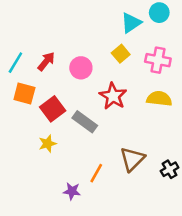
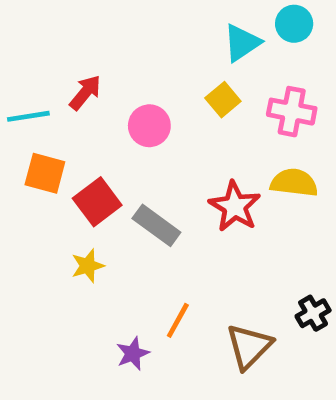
red arrow: (46, 61) -> (85, 93), moved
cyan line: (15, 63) -> (28, 116), turned 50
red star: (113, 96) -> (235, 206), moved
brown triangle: (132, 159) -> (249, 346), moved
purple star: (72, 191) -> (133, 354), turned -30

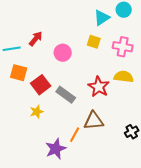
yellow square: (223, 100) -> (94, 42), turned -32
brown triangle: (249, 346) -> (94, 121), moved, turned 40
purple star: (133, 354) -> (56, 149), size x1.5

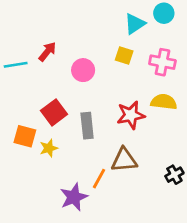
orange square: (19, 73) -> (25, 136), moved
red star: (99, 87) -> (131, 115), turned 30
gray rectangle: (66, 95) -> (87, 126), turned 48

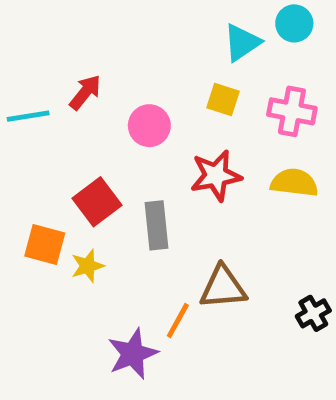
red star: (131, 115) -> (216, 176), moved

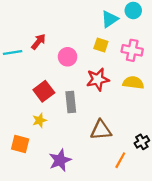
orange square: (45, 244) -> (20, 144), moved
orange line: (178, 321) -> (120, 160), moved

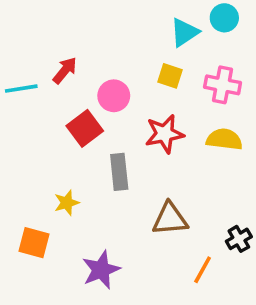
red square: (44, 91) -> (85, 128), moved

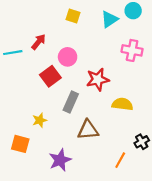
yellow square: (170, 76) -> (73, 16), moved
yellow semicircle: (224, 139) -> (122, 104), moved
gray rectangle: (119, 172) -> (71, 102), turned 30
brown triangle: (170, 219) -> (88, 130), moved

